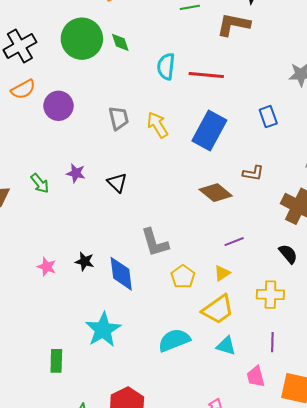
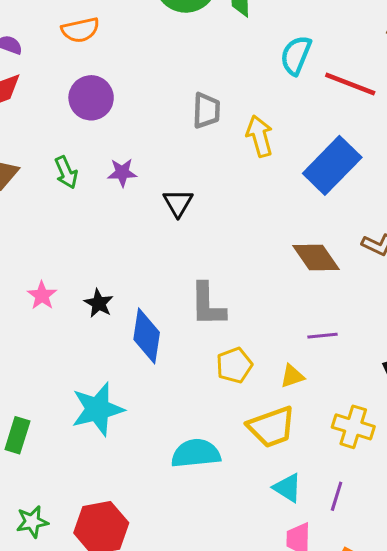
purple circle: (58, 106) -> (91, 98), moved
purple star: (76, 173) -> (122, 172), turned -30
cyan triangle: (226, 346) -> (287, 488), moved

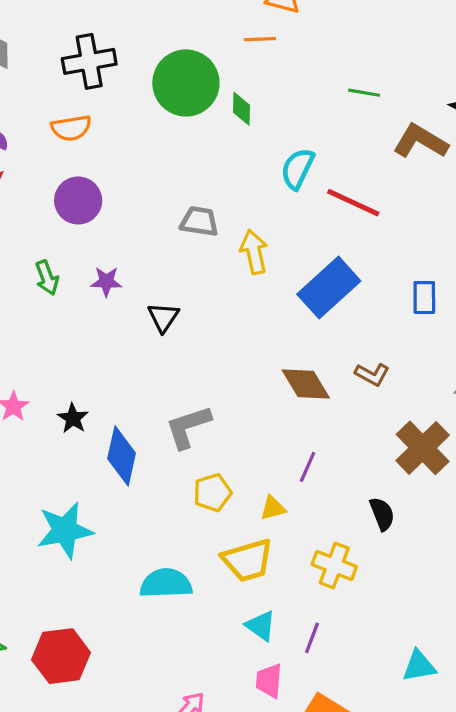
gray trapezoid: (206, 111) -> (199, 221), turned -87
gray L-shape: (208, 305) -> (188, 427), turned 69
purple line: (322, 336) -> (308, 467), turned -64

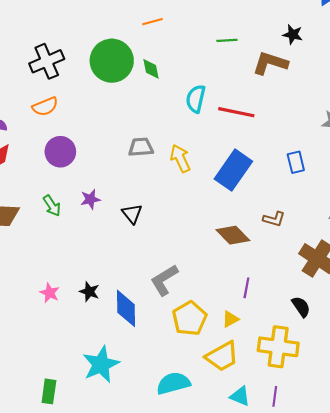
yellow pentagon: (212, 493) -> (189, 318), size x1.4
yellow cross: (334, 566) -> (278, 347), size x1.4

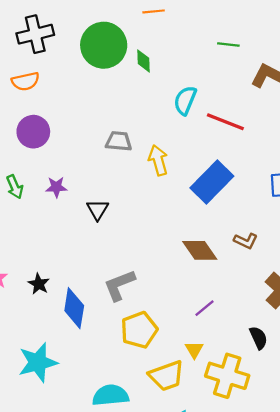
purple line: (246, 288) -> (204, 308), turned 30
yellow triangle: (230, 319) -> (194, 350), moved, turned -42

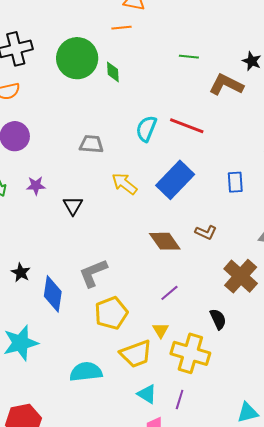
cyan semicircle: (185, 100) -> (146, 129), moved
yellow arrow: (158, 160) -> (124, 184), moved, turned -36

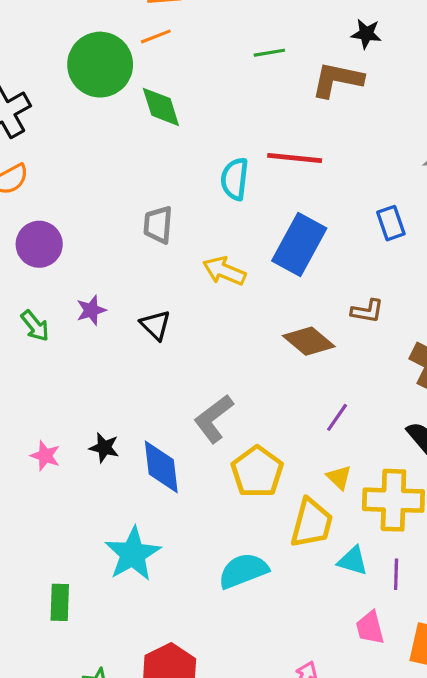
green circle: (77, 58) -> (100, 65), moved
green diamond: (113, 72) -> (161, 107), size x1.4
gray trapezoid: (91, 144) -> (158, 225), turned -75
yellow trapezoid: (136, 354) -> (312, 523), turned -40
cyan triangle: (147, 394) -> (353, 561), moved

